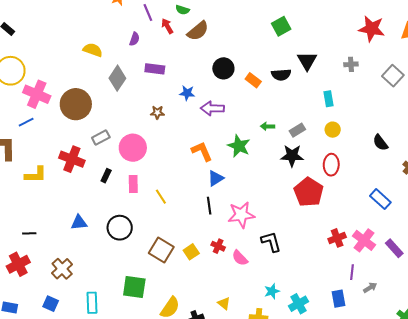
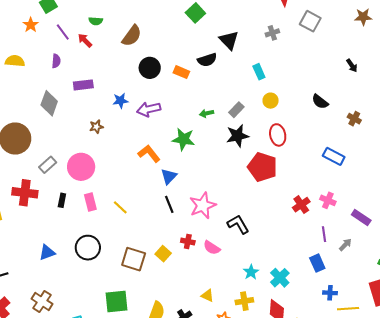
brown semicircle: (198, 31) -> (132, 36), moved
yellow semicircle: (93, 50) -> (15, 61), moved
gray square: (393, 76) -> (310, 21), moved
pink cross: (364, 240) -> (328, 200), size x0.7
purple rectangle: (394, 248) -> (361, 218), moved

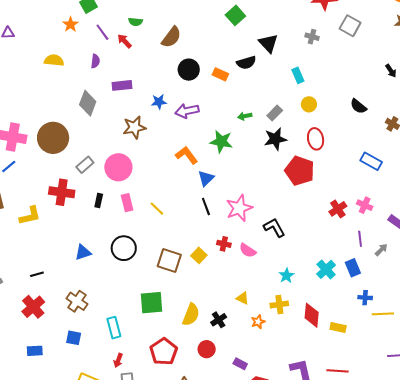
gray cross: (272, 33) -> (312, 37), turned 32
brown star: (96, 127) -> (134, 127), size x1.6
cyan cross: (280, 278) -> (326, 269), moved

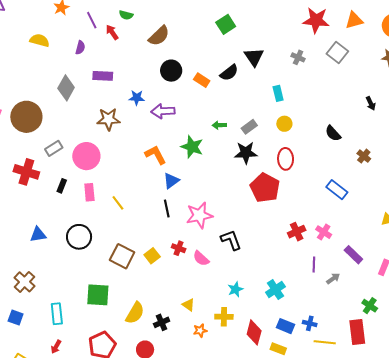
black semicircle: (246, 63) -> (229, 73), turned -30
blue rectangle: (353, 268) -> (285, 326), moved, turned -54

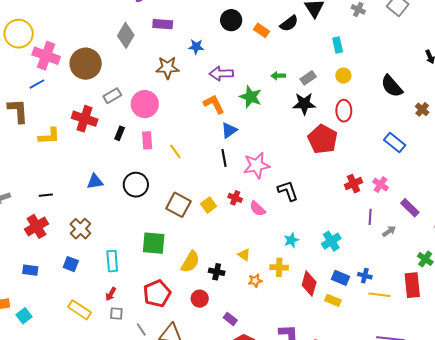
purple arrow: (163, 111) -> (221, 74), moved
black semicircle: (333, 133) -> (392, 86), size x1.4
black cross: (162, 322) -> (217, 272), turned 35

